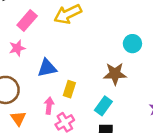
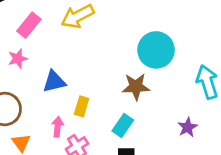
cyan circle: (132, 44) -> (156, 50), size x1.6

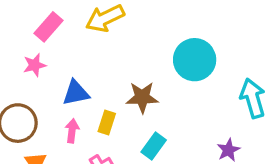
brown star: (136, 87) -> (142, 97), moved
pink arrow: (58, 127) -> (72, 131), moved

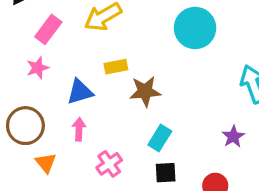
cyan circle: (195, 60) -> (195, 28), moved
yellow rectangle: (107, 122) -> (116, 67), moved, turned 65

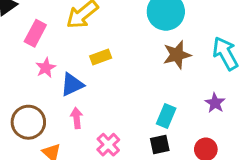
pink star: (38, 68) -> (46, 68), moved
brown star: (145, 91) -> (177, 55), moved
cyan rectangle: (160, 138) -> (166, 116), moved

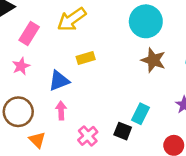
brown star: (177, 55) -> (153, 60), turned 30
pink star: (46, 68) -> (21, 66), moved
black square: (160, 145) -> (123, 131), moved, turned 30

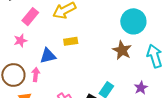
cyan circle: (146, 21) -> (133, 21), moved
pink arrow: (61, 111) -> (36, 75), moved

